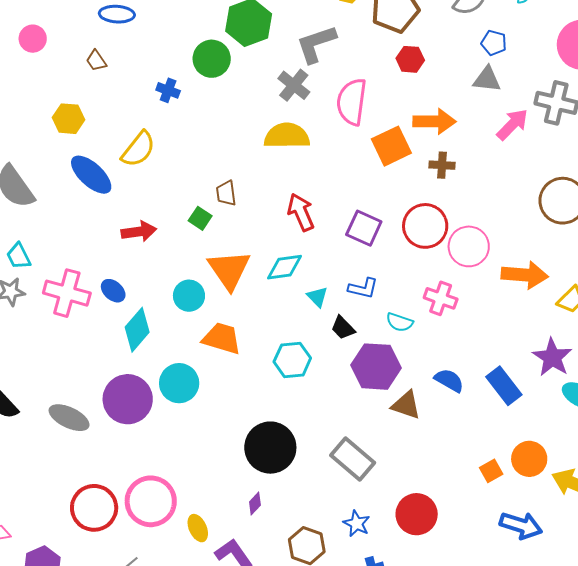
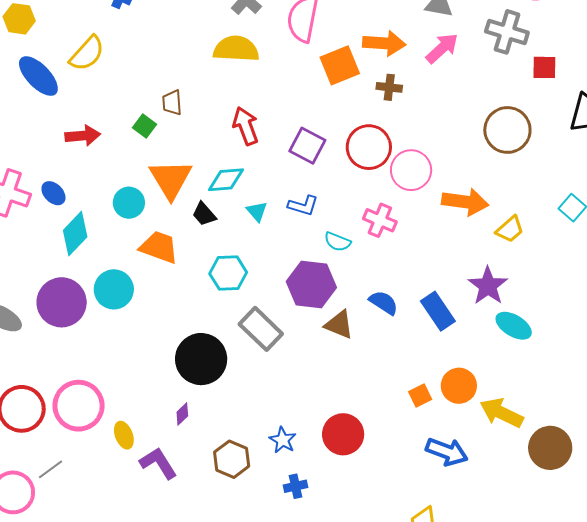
pink arrow: (512, 125) -> (442, 48), moved
black trapezoid: (343, 328) -> (204, 214), moved
gray rectangle: (353, 459) -> (261, 329), moved

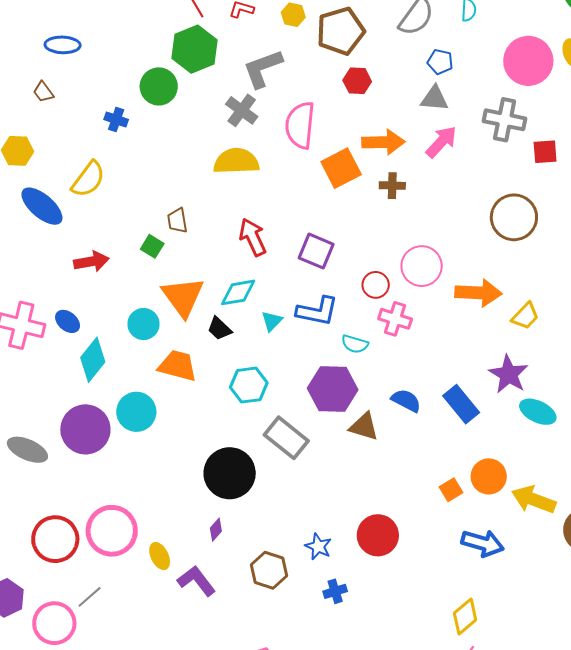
red circle: (369, 147) -> (376, 285), moved, size x0.6
blue L-shape: (303, 206) -> (317, 311), size x1.4
cyan triangle: (257, 211) -> (272, 321), turned 30

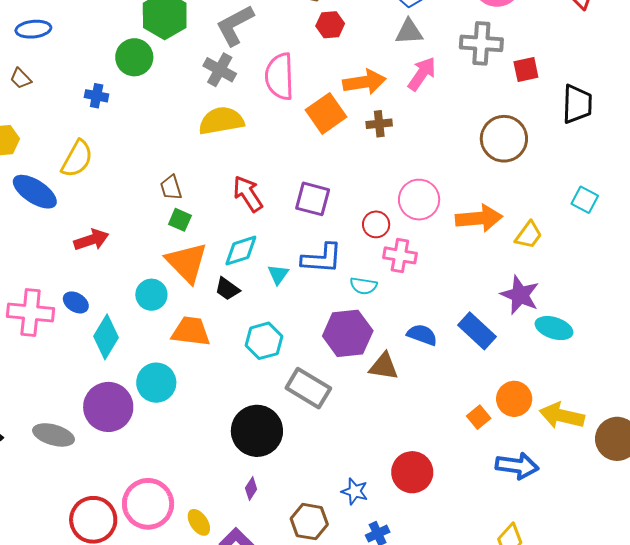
green square: (152, 246) -> (180, 220), moved

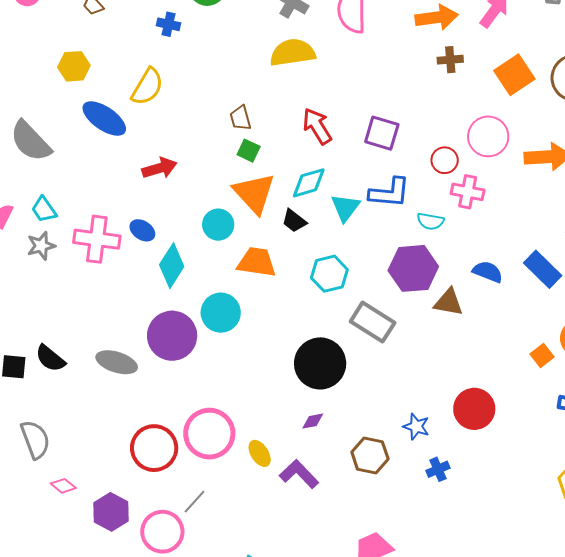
orange square: (326, 113) -> (514, 75), moved
cyan triangle: (278, 274) -> (345, 208), size x1.4
purple diamond: (251, 489) -> (313, 421), turned 45

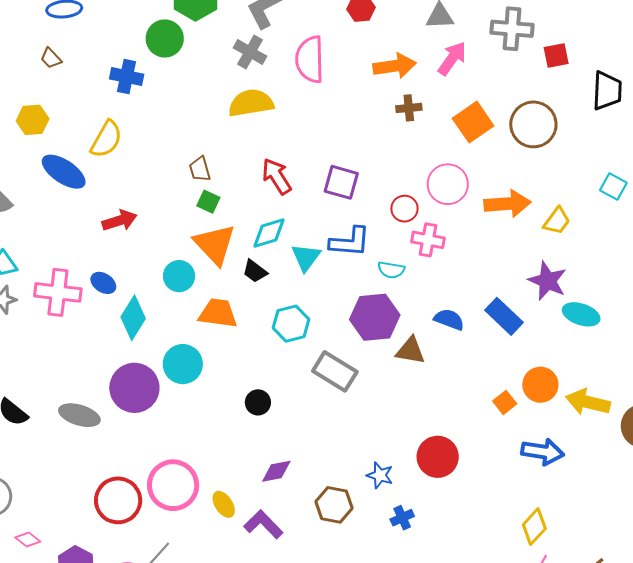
blue cross: (169, 24) -> (127, 77), size x1.4
black circle: (320, 363) -> (258, 402), moved, size x0.5
purple diamond: (313, 421) -> (276, 471), size x1.4

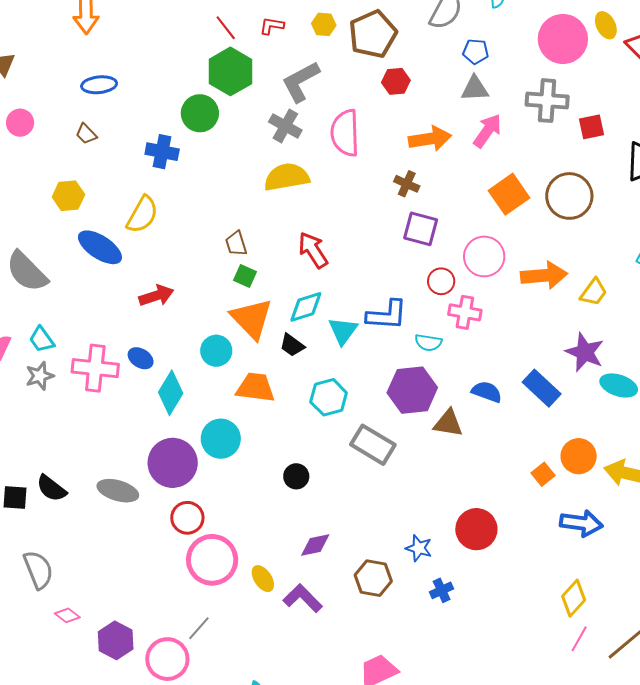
brown cross: (409, 108) -> (407, 184), moved, turned 30
purple square: (341, 182) -> (421, 229), moved
red circle: (118, 500) -> (187, 518), moved, size x0.7

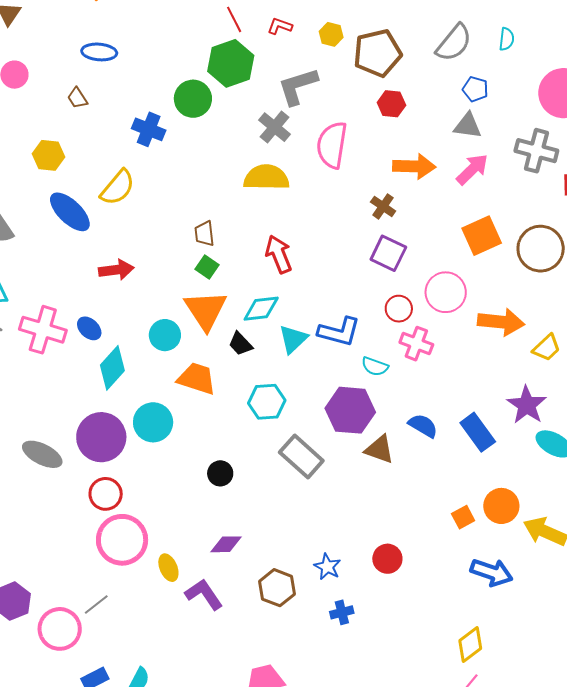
red circle: (476, 529) -> (387, 559), size x0.7

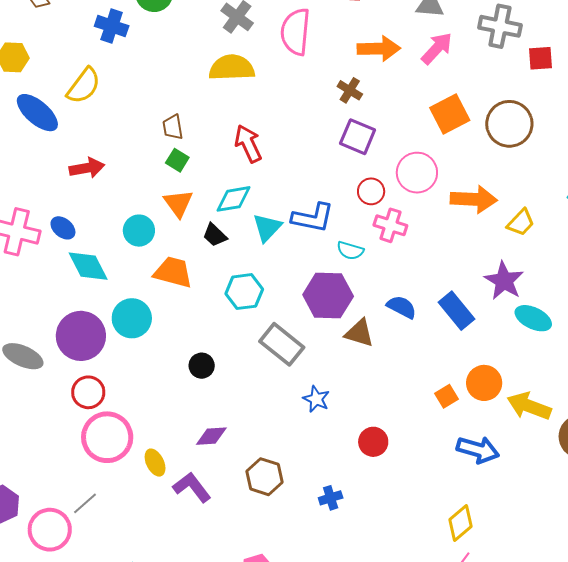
orange triangle: (206, 310) -> (178, 203), size x0.7
cyan diamond: (112, 368) -> (88, 266), turned -66
blue star: (327, 567) -> (316, 399), moved

